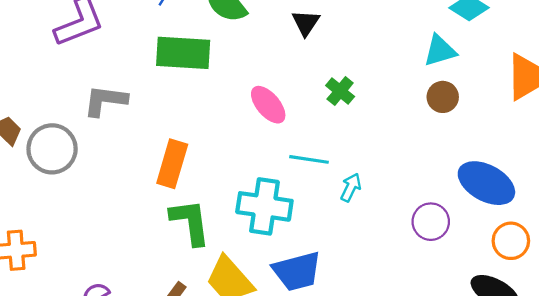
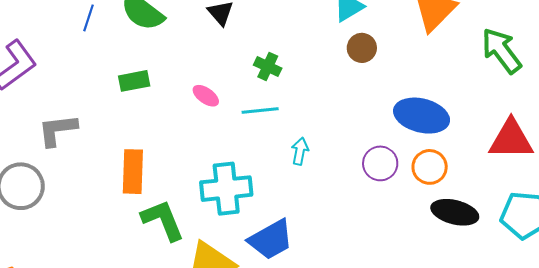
green rectangle: (183, 53) -> (134, 81), moved, size x0.6
pink ellipse: (268, 105) -> (206, 96), size x0.7
cyan line: (309, 159) -> (260, 111), moved
orange circle: (511, 241) -> (430, 167), moved

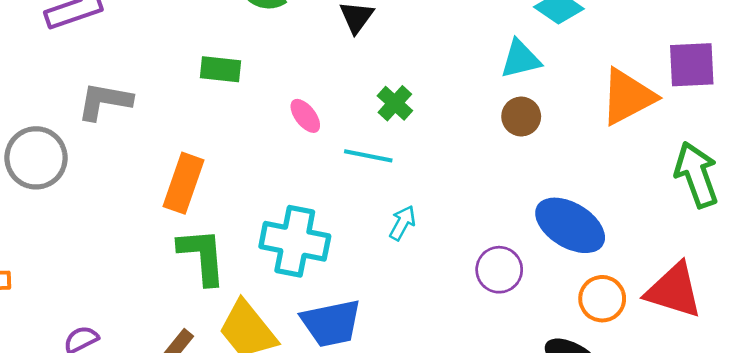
orange circle: (430, 167) -> (602, 299), moved

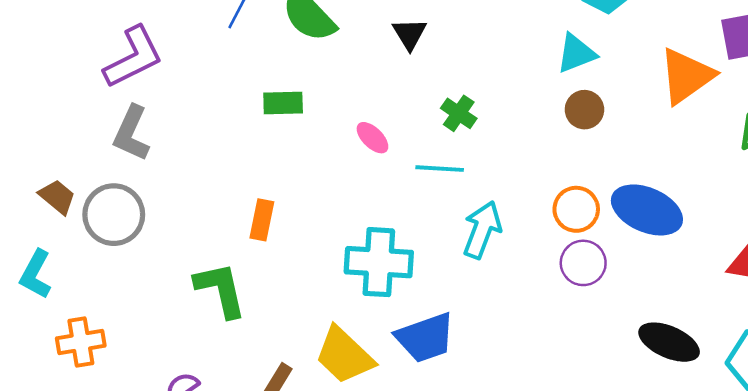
gray L-shape: (104, 101) -> (131, 133), moved, turned -68
orange rectangle: (183, 183) -> (262, 220), size x0.7
cyan arrow: (402, 223) -> (482, 230), size x1.6
green L-shape: (202, 256) -> (221, 290), moved
orange circle: (602, 299) -> (576, 209), moved

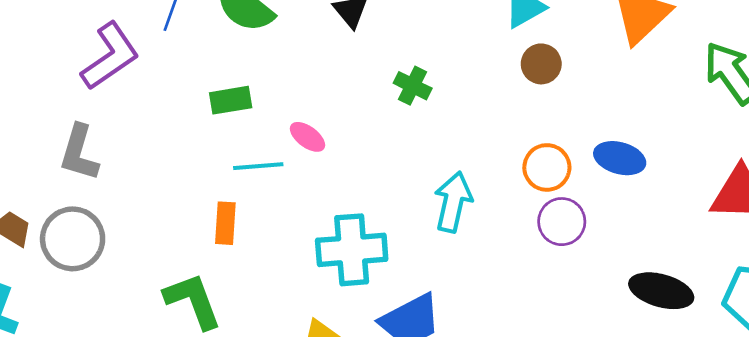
purple L-shape: (133, 57) -> (110, 56), moved
pink ellipse: (372, 138) -> (307, 137), moved
cyan line: (440, 169) -> (258, 166), moved
blue ellipse: (647, 210) -> (620, 158), size x0.7

